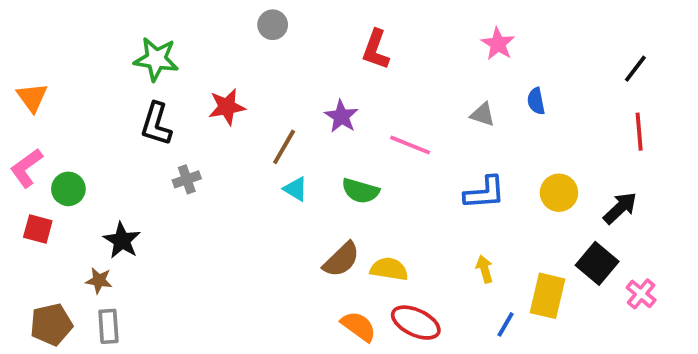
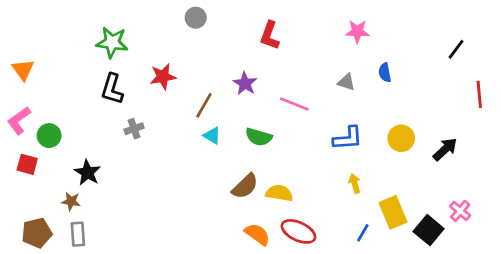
pink star: (498, 44) -> (357, 31), turned -30
red line: (639, 132) -> (479, 94), moved
black square: (597, 263) -> (429, 230), moved
yellow arrow: (485, 269) -> (355, 184), moved
yellow rectangle: (548, 296) -> (393, 212), turned -36

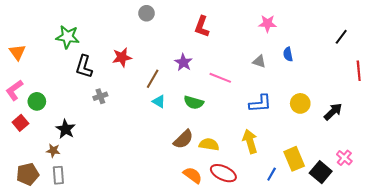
green star: (112, 42) -> (68, 37), moved
red square: (27, 164) -> (20, 123), turned 35
yellow arrow: (355, 184) -> (250, 141), moved, size x1.6

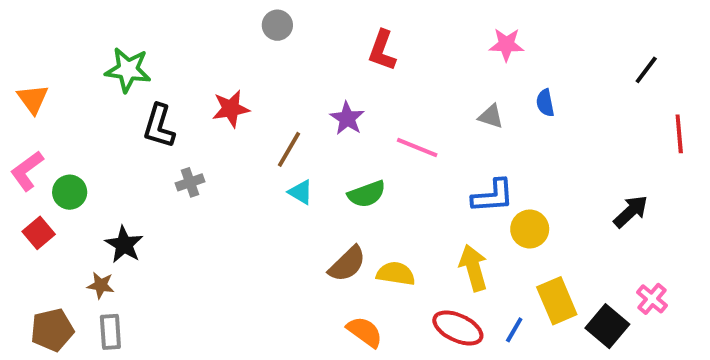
green semicircle: (194, 102) -> (367, 194), turned -36
yellow circle: (300, 103) -> (530, 229), moved
red ellipse: (223, 173) -> (458, 328), moved

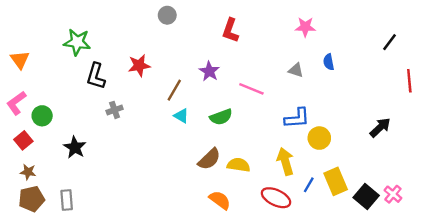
brown star: (101, 285) -> (28, 172), moved
pink cross: (652, 299) -> (393, 194), moved
blue line: (514, 330) -> (309, 185), moved

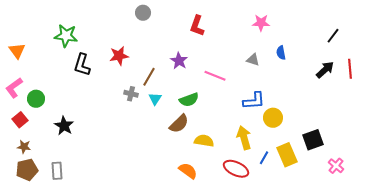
gray cross: (115, 110) -> (131, 94), moved, turned 32
cyan triangle: (181, 116) -> (155, 99), turned 32
black arrow: (380, 127) -> (325, 70), moved
brown semicircle: (209, 159) -> (179, 124), moved
black square: (366, 197) -> (313, 140), moved, turned 30

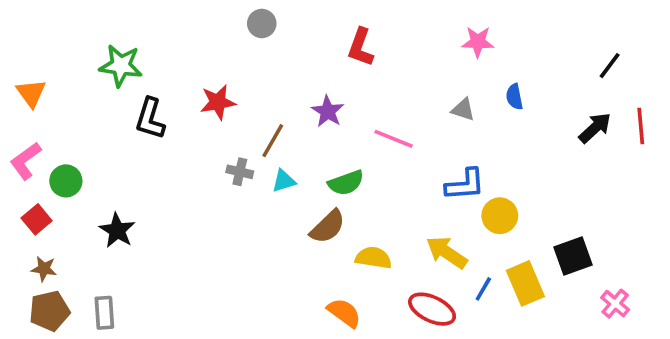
cyan triangle: (155, 99) -> (284, 181), turned 40
yellow arrow: (244, 138) -> (447, 252), turned -40

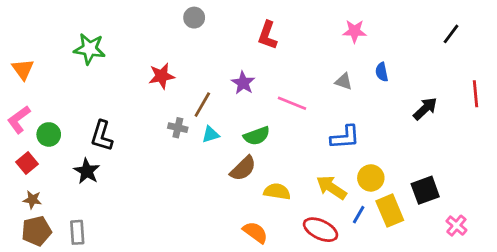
black line: (610, 66) -> (451, 34), moved
black L-shape: (150, 119) -> (102, 136), moved
black arrow: (595, 128) -> (425, 109), moved
yellow circle: (500, 216) -> (371, 178), moved

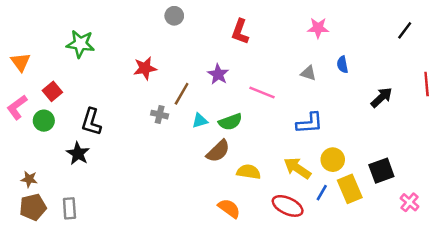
cyan triangle: (210, 134) -> (200, 121), moved
red square: (27, 163) -> (52, 91), moved

